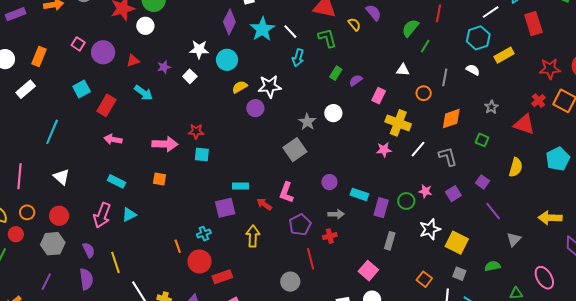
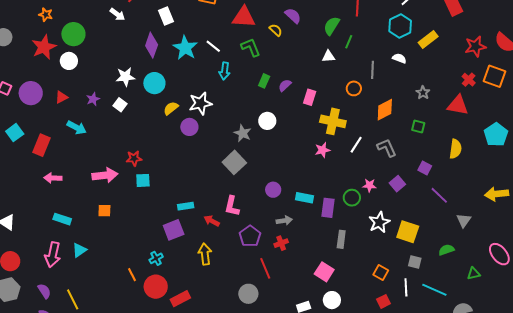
white triangle: (403, 70) -> (328, 56), moved

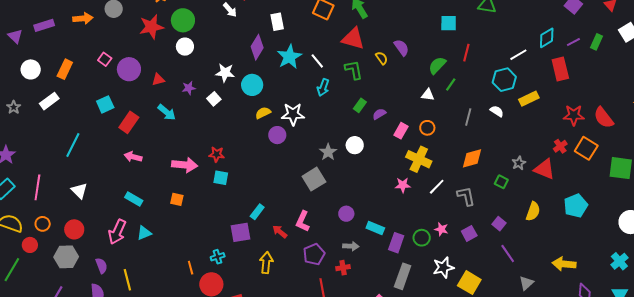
white circle: (69, 61) -> (185, 47), moved
orange circle: (354, 88) -> (427, 128), moved
gray star: (423, 93) -> (519, 163), moved
cyan rectangle: (186, 206) -> (257, 212), turned -56
gray rectangle: (341, 239) -> (403, 276), size x1.4

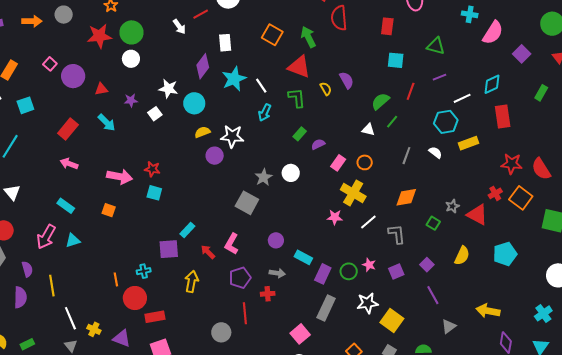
purple line: (573, 42) -> (439, 77), moved
cyan square: (105, 104) -> (25, 105), moved
gray square: (314, 179) -> (247, 203), turned -35

